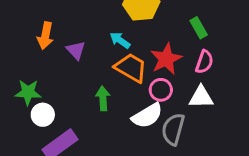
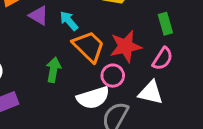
cyan arrow: (120, 40) -> (69, 21), moved
purple triangle: (76, 50) -> (39, 16), turned -30

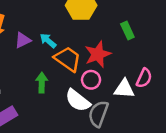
purple triangle: (39, 16) -> (23, 40), turned -48
pink semicircle: (163, 59) -> (144, 78), moved
white semicircle: (93, 98) -> (78, 100), turned 64

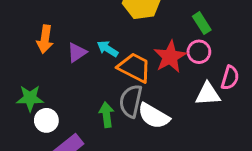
pink circle: (91, 80) -> (199, 52), moved
green arrow: (42, 83) -> (106, 115), moved
gray semicircle: (98, 114) -> (131, 101), moved

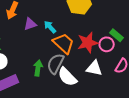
green rectangle: (202, 23) -> (116, 35), moved, turned -32
white triangle: (208, 94) -> (94, 68), moved

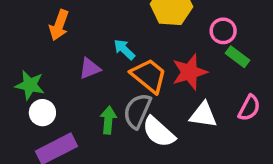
purple triangle: (30, 24) -> (90, 69), moved
pink circle: (107, 44) -> (223, 31), moved

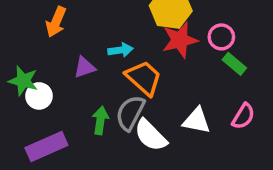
cyan arrow: (124, 49) -> (120, 50), turned 125
red star: (190, 72) -> (180, 40), moved
white circle: (42, 113) -> (39, 96), moved

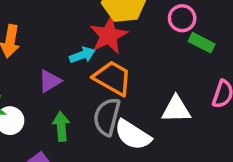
red star: (180, 40) -> (109, 35), moved
green arrow: (100, 120) -> (61, 126), moved

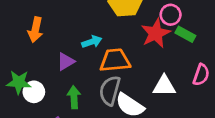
red star: (109, 35) -> (156, 33), moved
orange trapezoid: (112, 78) -> (115, 60), turned -36

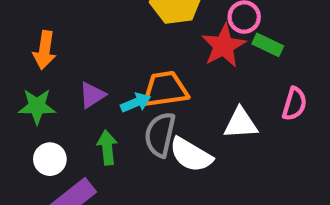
cyan arrow: (92, 42) -> (136, 103), moved
green star: (19, 82) -> (37, 106), moved
white circle: (34, 92) -> (50, 159), moved

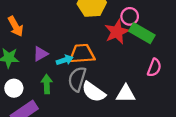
green rectangle: (268, 45) -> (142, 33), size x1.5
orange arrow: (45, 50) -> (16, 26), turned -42
white triangle: (241, 123) -> (126, 94), moved

